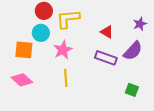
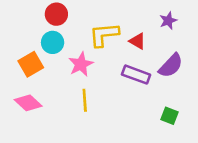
yellow L-shape: (68, 19) -> (104, 35), moved
purple star: (140, 24) -> (168, 21), moved
orange square: (24, 50) -> (31, 64), turned -36

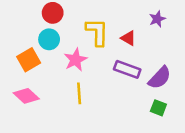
yellow L-shape: (104, 35) -> (97, 32), turned 96
purple semicircle: (171, 66) -> (160, 78), moved

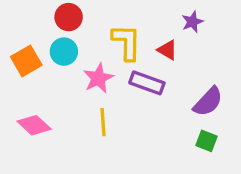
purple star: (157, 19) -> (192, 22), moved
orange square: (29, 60) -> (26, 61), moved
purple rectangle: (127, 69) -> (147, 83), moved

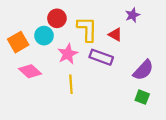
red circle: (69, 17) -> (57, 18), moved
pink diamond: (34, 125) -> (30, 71), moved

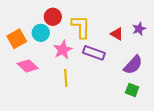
purple star: (132, 15) -> (139, 29), moved
red triangle: (115, 35) -> (117, 34), moved

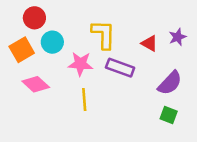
red circle: (53, 17) -> (34, 18), moved
pink star: (63, 50) -> (80, 64), turned 30

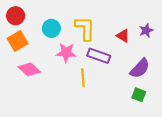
red circle: (34, 18) -> (16, 16), moved
cyan circle: (52, 42) -> (51, 28), moved
yellow line: (84, 100) -> (83, 78), moved

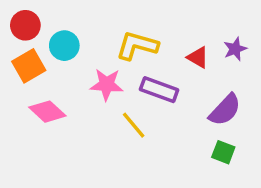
cyan circle: (51, 28) -> (64, 46), moved
yellow L-shape: (85, 28) -> (137, 46), turned -75
yellow line: (83, 78) -> (134, 125), turned -36

